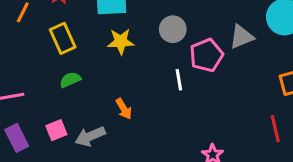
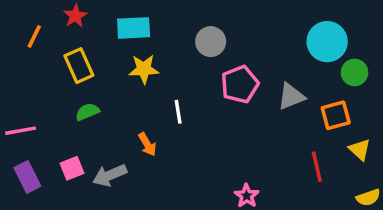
gray circle: (173, 29) -> (211, 42), moved
gray triangle: (242, 37) -> (291, 96), moved
white line: (179, 80) -> (178, 112), moved

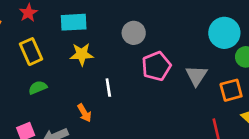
gray triangle: (291, 96) -> (196, 76), turned -35

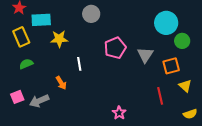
cyan rectangle: (74, 22) -> (41, 20), moved
gray circle: (134, 33) -> (91, 14), moved

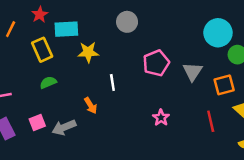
pink star: (119, 113) -> (161, 118), moved

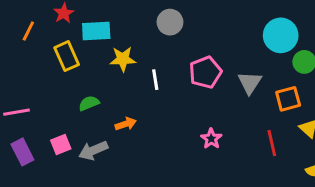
green semicircle: (48, 82) -> (89, 103), moved
white line: (112, 82) -> (155, 80), moved
orange arrow: (91, 106) -> (126, 124), turned -77

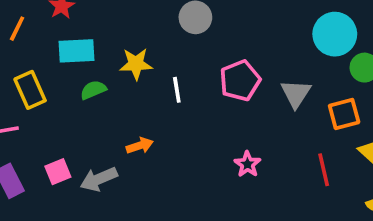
cyan rectangle: (96, 31) -> (77, 51), moved
yellow rectangle: (67, 56) -> (30, 90), moved
green semicircle: (89, 103) -> (93, 90), moved

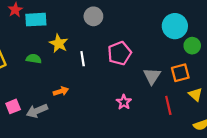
cyan rectangle: (77, 51) -> (36, 20), moved
yellow star: (136, 64) -> (59, 43), turned 30
green semicircle: (93, 90) -> (34, 59), turned 32
gray triangle: (296, 94) -> (152, 76), moved

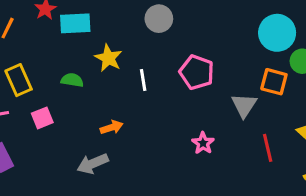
pink pentagon: (119, 53) -> (197, 72), turned -30
orange square: (180, 73) -> (274, 82), moved, turned 30
pink square: (13, 106) -> (42, 118), moved
gray arrow: (37, 111) -> (93, 164), moved

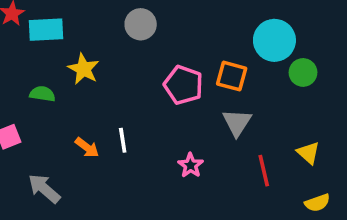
white line: (143, 80) -> (123, 140), moved
orange square: (274, 82) -> (232, 76), moved
orange arrow: (112, 127) -> (87, 147), turned 55
gray arrow: (93, 164) -> (44, 189), moved, turned 64

